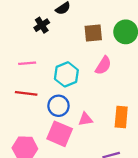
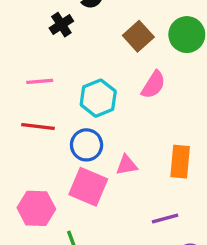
brown square: (93, 33) -> (138, 36), turned -36

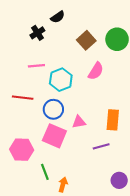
pink line: (40, 81) -> (36, 66), moved
purple line: (165, 218) -> (101, 146), moved

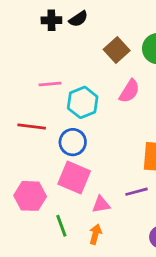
black cross: (37, 33) -> (51, 20), moved, turned 32
pink triangle: (79, 122) -> (101, 204), moved
orange arrow: (63, 185) -> (95, 234), moved

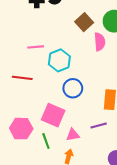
pink semicircle: (129, 91) -> (100, 42), moved, turned -36
blue circle: (73, 142) -> (73, 88), moved
green line: (61, 226) -> (46, 141), moved

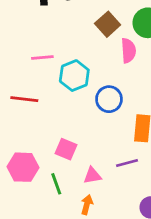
blue circle: (73, 88) -> (109, 99), moved
pink square: (53, 115) -> (66, 149), size x0.7

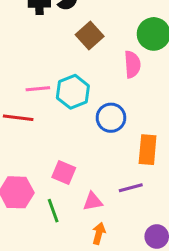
brown square: (108, 24) -> (90, 35), moved
pink line: (42, 58) -> (38, 89), moved
orange arrow: (87, 205) -> (99, 233), moved

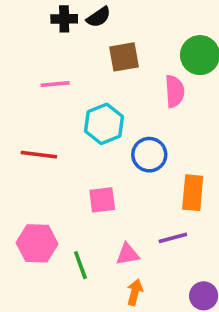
brown square: (90, 35) -> (124, 57), turned 32
pink line: (38, 89) -> (55, 84), moved
pink square: (64, 173) -> (102, 200), moved, turned -30

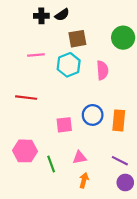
pink semicircle: (175, 91) -> (102, 70), moved
cyan hexagon: (104, 124) -> (69, 65), moved
blue circle: (149, 155) -> (93, 115), moved
purple line: (173, 238) -> (120, 161), moved, turned 42

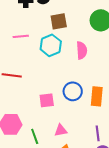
purple line: (120, 161) -> (98, 133), turned 56

